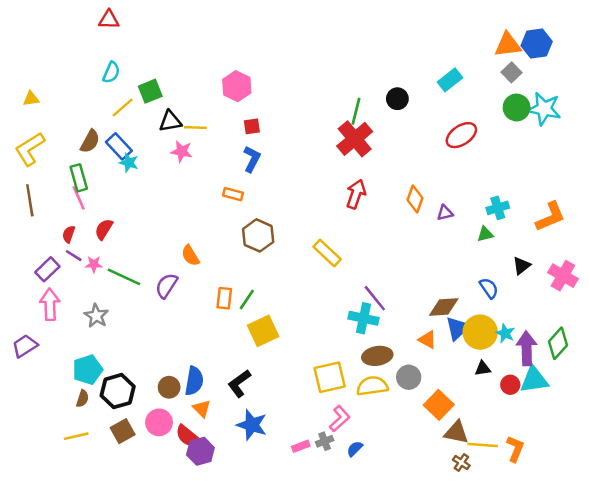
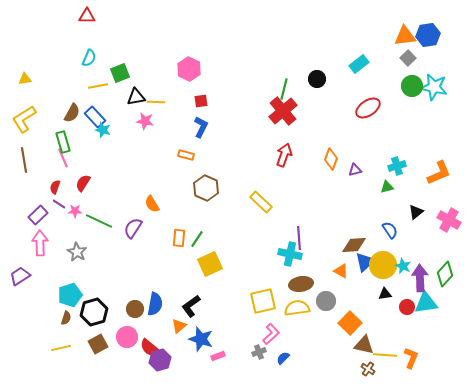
yellow line: (123, 108) -> (98, 86), turned 30
purple line: (375, 298) -> (299, 238), turned 35
orange triangle: (202, 409) -> (179, 326), moved, turned 35
pink rectangle: (301, 446) -> (218, 356), moved

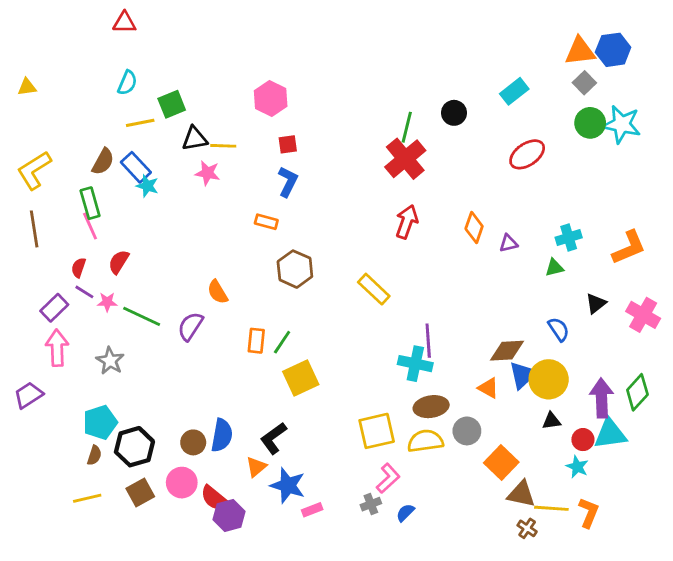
yellow triangle: (25, 79) -> (27, 87), moved
cyan star: (403, 266) -> (577, 467), moved

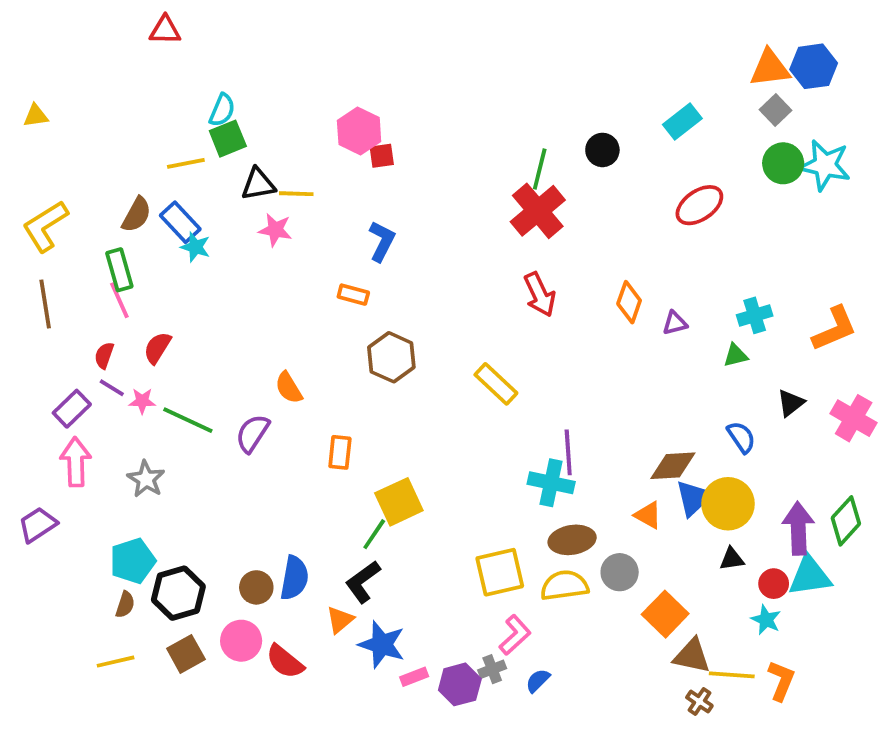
cyan semicircle: (127, 83) -> (222, 110), moved
red square: (288, 144) -> (382, 156), moved
red arrow: (407, 222) -> (540, 295), turned 136
green line: (282, 342) -> (374, 534), moved
purple hexagon: (229, 515) -> (460, 684), moved

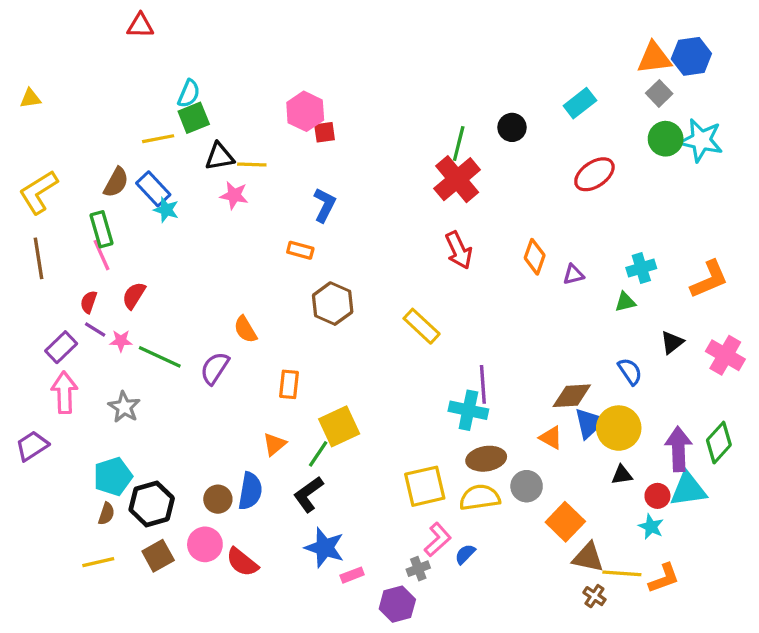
orange triangle: (340, 620) -> (274, 444), moved
blue semicircle: (538, 681) -> (465, 554), moved
orange L-shape: (781, 681) -> (664, 578), turned 48
purple hexagon: (460, 684) -> (397, 604), moved

